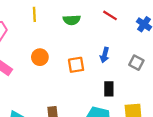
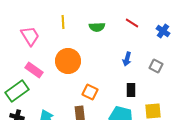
orange circle: (40, 57) -> (68, 61), size x1.6
orange square: (76, 65) -> (90, 92), moved, turned 35

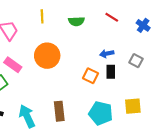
blue arrow: (127, 59) -> (107, 54), turned 64
black rectangle: (131, 90) -> (111, 72), moved
orange square: (90, 92) -> (91, 76), moved

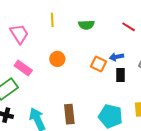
red line: (112, 17) -> (129, 27), moved
orange circle: (47, 56) -> (57, 59), size x0.6
orange square: (91, 76) -> (98, 64), moved

